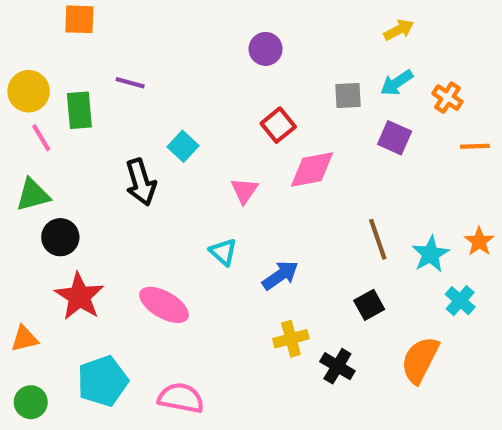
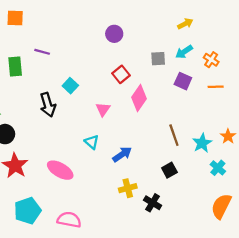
orange line: (475, 146) -> (216, 87), moved
pink diamond: (312, 169) -> (139, 98), turned -45
orange semicircle: (420, 360) -> (221, 206), moved

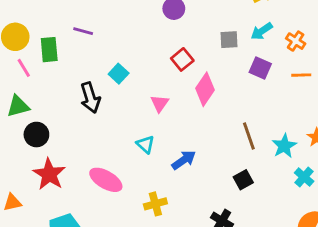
yellow cross: (128, 188) -> (155, 204), moved

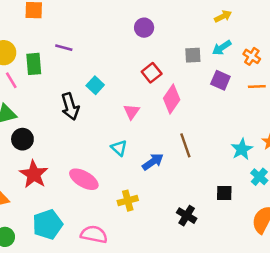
brown line: (249, 136) -> (185, 145), moved
black square: (243, 180) -> (224, 193), moved, turned 30

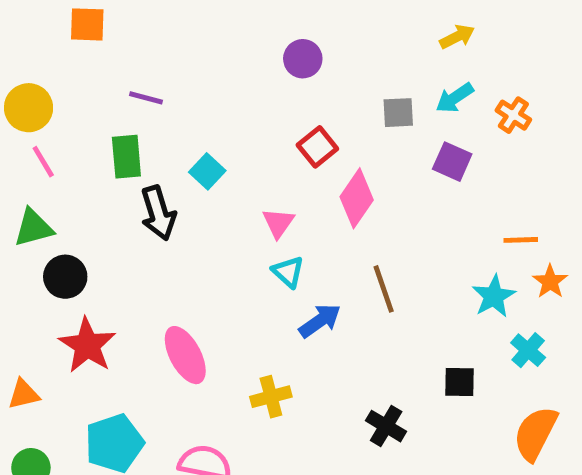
green rectangle: (34, 64) -> (126, 157), moved
orange line: (257, 87) -> (521, 240), moved
cyan triangle: (119, 148) -> (288, 272), moved
pink ellipse: (84, 179) -> (185, 355), turned 32

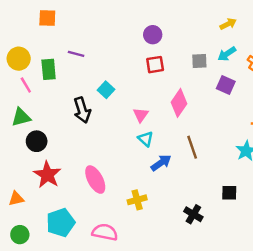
red square: (317, 147) -> (155, 65), moved, turned 30
green rectangle: (126, 157) -> (49, 69), moved

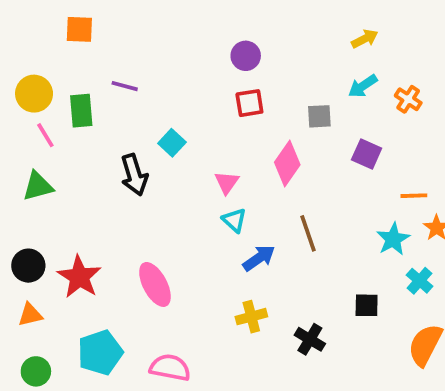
gray square: (199, 61) -> (319, 116), moved
purple square: (226, 85) -> (367, 154), moved
black circle: (37, 141) -> (28, 266), moved
yellow cross: (137, 200) -> (251, 317), moved

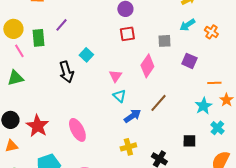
purple line: (125, 86) -> (61, 25), turned -64
brown line: (308, 233) -> (158, 103), turned 60

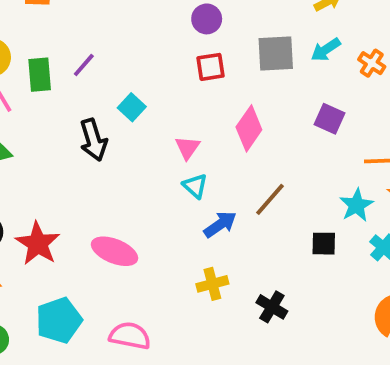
purple line: (61, 25) -> (84, 65), moved
gray square: (164, 41) -> (276, 54), moved, size x1.5
pink ellipse: (77, 130) -> (114, 251), turned -40
black square: (189, 141) -> (324, 244), moved

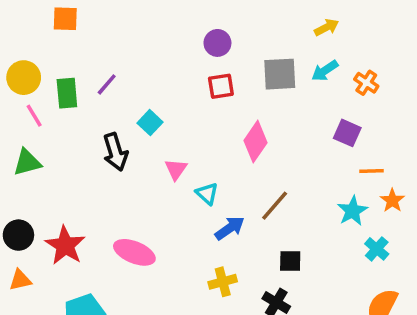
purple square: (330, 119) -> (347, 133), moved
pink triangle: (187, 148) -> (176, 169), moved
black square: (324, 244) -> (290, 261), moved

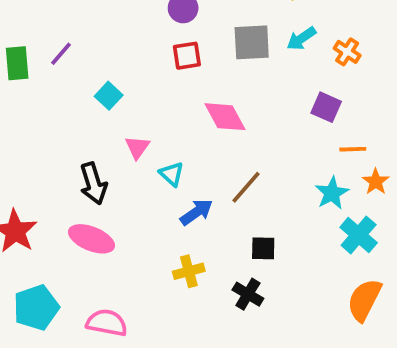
pink diamond: (256, 142) -> (225, 117), turned -63
black arrow: (115, 152) -> (93, 184), moved
cyan cross: (377, 249) -> (359, 235), size x1.4

